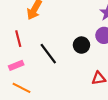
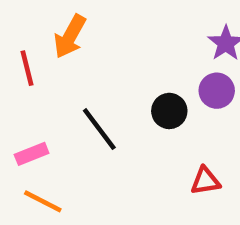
red line: (18, 39) -> (27, 68), moved

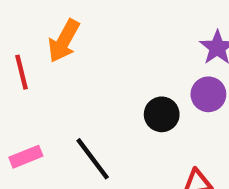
black line: (99, 129) -> (93, 159), moved

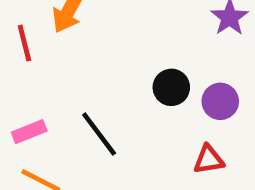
purple circle: (208, 94) -> (220, 101), moved

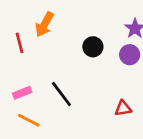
black circle: (171, 87) -> (93, 47), moved
purple circle: (220, 101) -> (130, 55), moved

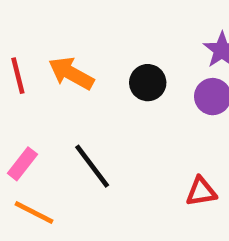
orange arrow: (44, 25) -> (71, 73), moved, turned 90
pink rectangle: (22, 93) -> (22, 164), turned -30

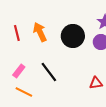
orange arrow: (71, 73) -> (40, 32), turned 36
black circle: (148, 83) -> (73, 36), size x1.5

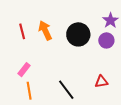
black line: (49, 72) -> (66, 90), moved
orange line: (24, 92) -> (29, 91), turned 54

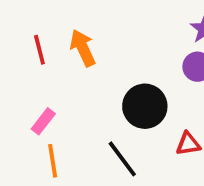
black circle: (78, 34) -> (145, 106), moved

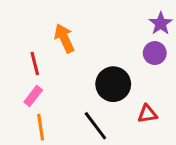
red line: (39, 50) -> (35, 63), moved

